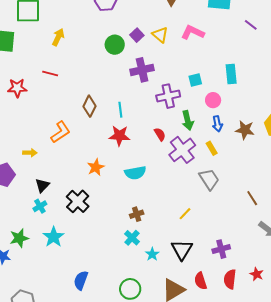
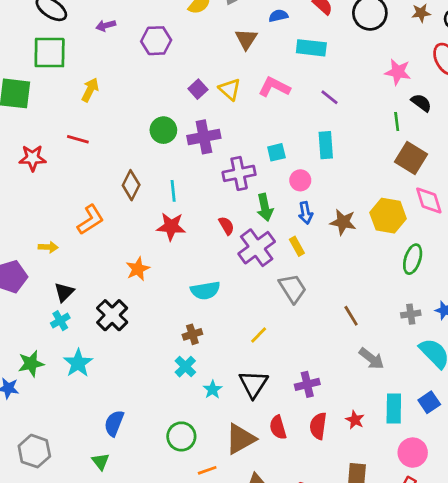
purple line: (251, 25) -> (329, 97), moved
green circle: (115, 45) -> (163, 130), moved
cyan semicircle: (135, 173) -> (205, 290), moved

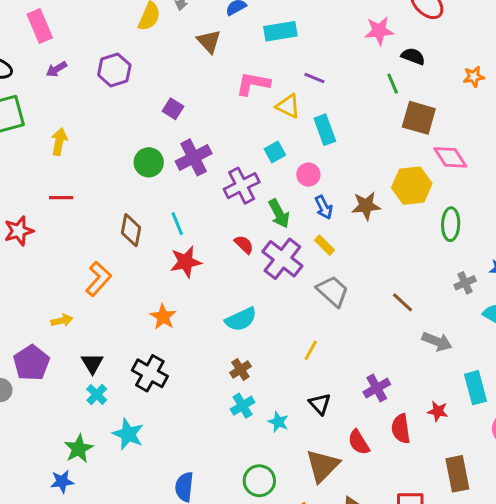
yellow triangle: (230, 89) -> (288, 106), moved
cyan cross: (185, 367) -> (243, 406), turned 30
black triangle: (253, 384) -> (320, 404), size x0.7

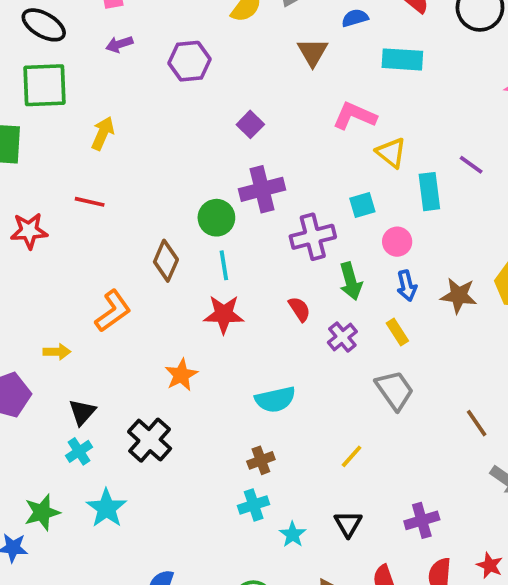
purple line: (314, 78) -> (471, 165), moved
green circle: (149, 162) -> (216, 218), moved
purple cross: (282, 259) -> (342, 337), size x0.6

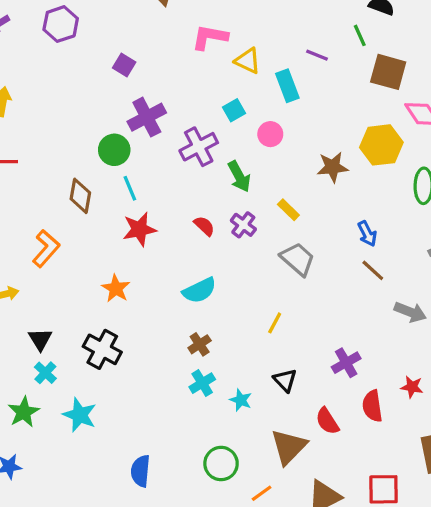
blue arrow: (407, 286) -> (367, 234), moved
red semicircle: (299, 309) -> (204, 226), moved
green star: (42, 512) -> (24, 412), moved

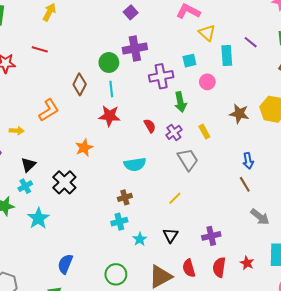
gray trapezoid: (298, 259) -> (188, 159), moved

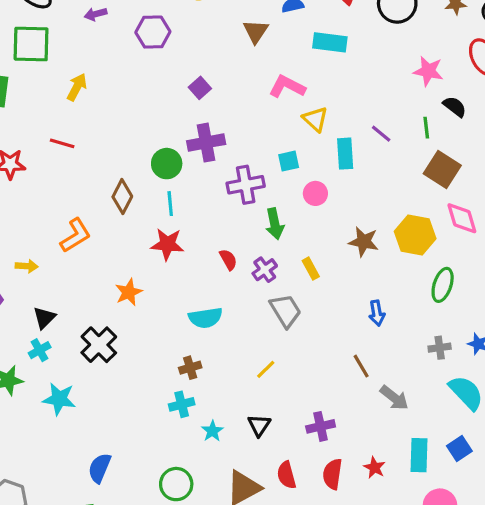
brown line: (245, 184) -> (361, 366), moved
cyan star: (38, 218) -> (59, 399), turned -30

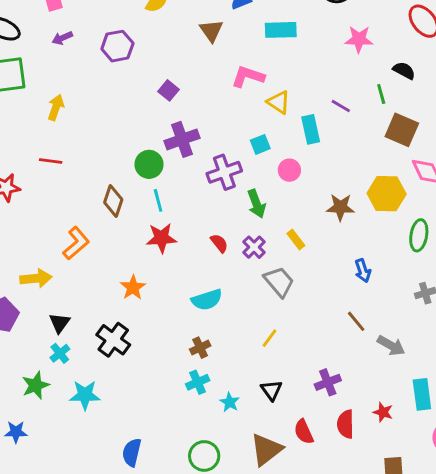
pink star: (428, 71) -> (359, 39), moved
yellow arrow: (27, 266) -> (36, 278), size x1.5

